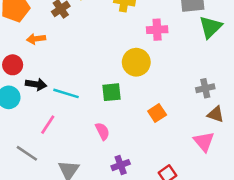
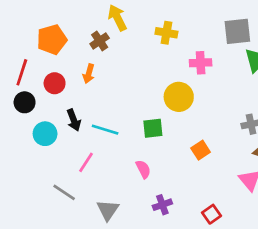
orange arrow: (36, 39) -> (89, 74), moved, turned -66
red circle: (13, 65) -> (55, 83), moved
black arrow: (36, 84) -> (74, 120), turned 60

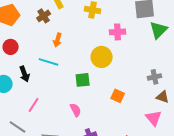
orange arrow: (89, 74) -> (58, 40), moved
cyan line: (105, 130) -> (49, 62), moved
orange square: (201, 150) -> (118, 96), turned -32

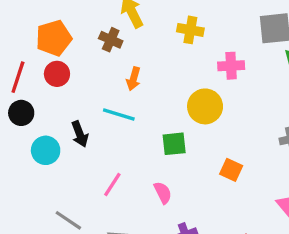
brown cross: (44, 16) -> (111, 40), turned -32
red circle: (11, 47) -> (57, 74), moved
pink line: (34, 105) -> (112, 185), moved

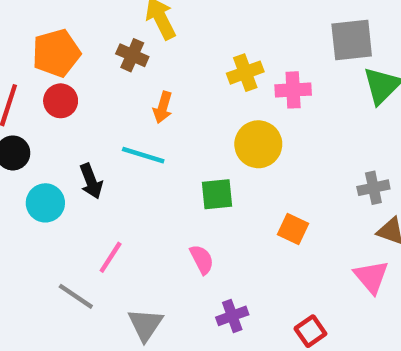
yellow cross: (190, 30) -> (245, 73), moved, turned -30
pink line: (112, 185) -> (111, 257), moved

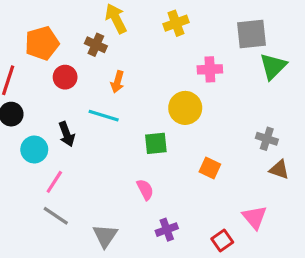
yellow cross: (245, 73) -> (176, 23), moved
red circle: (61, 101) -> (65, 77), moved
gray cross: (373, 188) -> (267, 139), turned 30
pink line: (111, 257) -> (54, 182), moved
pink triangle: (371, 277) -> (255, 217), moved

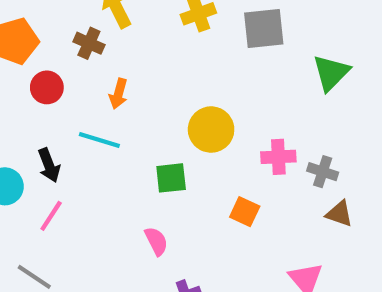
gray square: (251, 34) -> (264, 28), moved
pink cross: (210, 69) -> (278, 157), moved
pink line: (54, 182) -> (51, 216), moved

